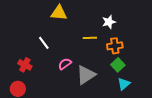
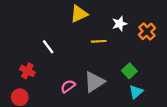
yellow triangle: (59, 13) -> (79, 14), moved, turned -30
orange cross: (115, 46) -> (147, 31), moved, turned -35
pink semicircle: (65, 64) -> (68, 86), moved

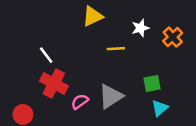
white line: (48, 47) -> (46, 55), moved
red cross: (27, 71) -> (54, 83), moved, size x1.5
green square: (129, 71) -> (152, 83), turned 32

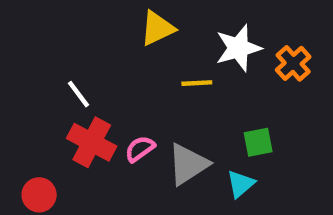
white star: (140, 28) -> (238, 48), size x1.5
pink semicircle: (80, 102) -> (140, 149), moved
cyan triangle: (160, 108) -> (241, 184), moved

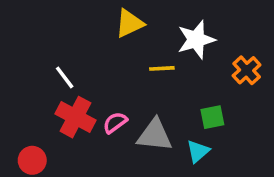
orange cross: (293, 63) -> (247, 70), moved
gray triangle: (188, 164) -> (155, 135), turned 39

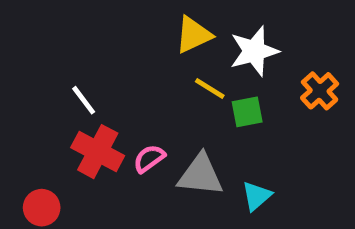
yellow triangle: (129, 23) -> (193, 35), moved
yellow line: (162, 68) -> (210, 89), turned 35
green square: (212, 117) -> (247, 112), moved

